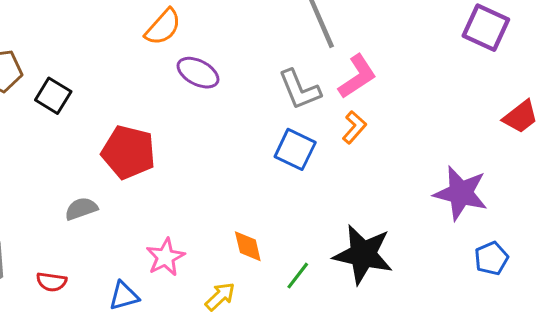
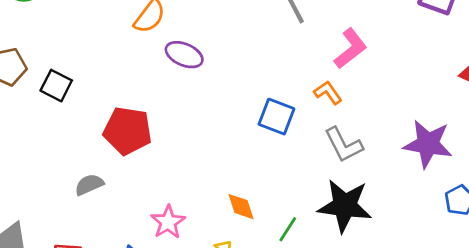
pink L-shape: (357, 77) -> (350, 49), moved
gray L-shape: (299, 90) -> (344, 145), moved
orange L-shape: (354, 127) -> (328, 93), turned -72

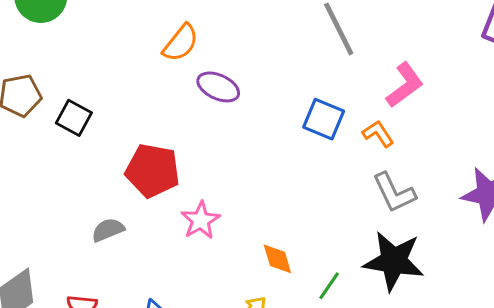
blue square: (276, 117) -> (324, 119), moved
pink star: (168, 222) -> (200, 220), moved

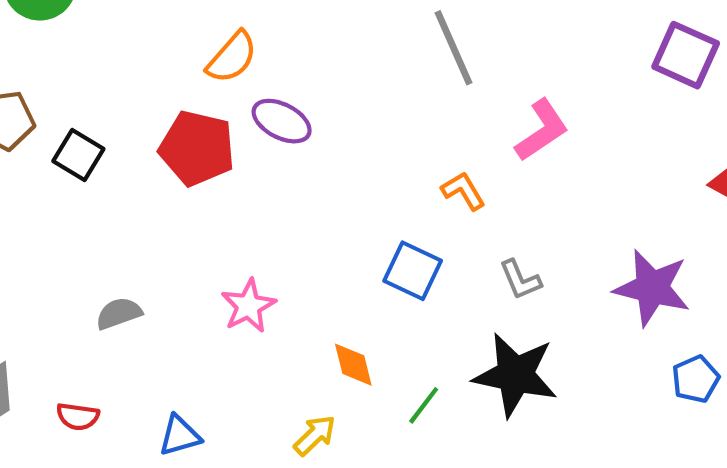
blue square: (324, 119) -> (413, 271), moved
orange L-shape: (378, 134) -> (463, 191), moved
red pentagon: (153, 171) -> (197, 148), moved
gray L-shape: (394, 193) -> (520, 280), size x0.7

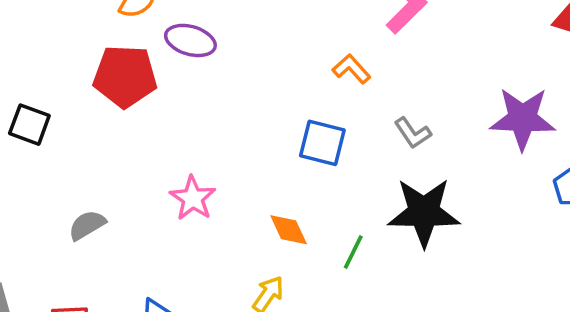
black square: (78, 155) -> (29, 125), moved

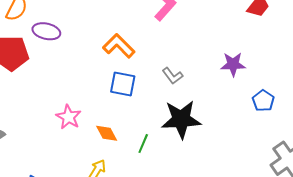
orange L-shape: (351, 69) -> (119, 46), moved, size x1.5
purple star: (523, 119) -> (233, 64), size x0.7
pink star: (193, 198) -> (69, 117), moved

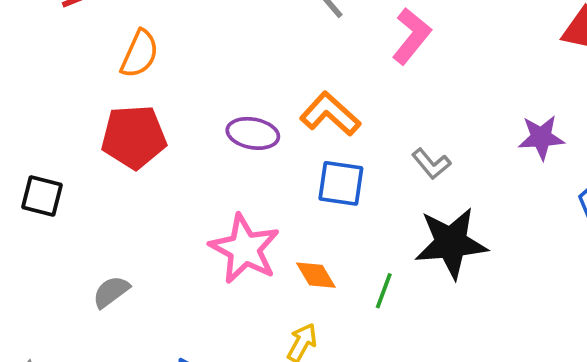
purple ellipse: (46, 31) -> (253, 133), moved
pink star: (69, 117) -> (244, 249), size x1.5

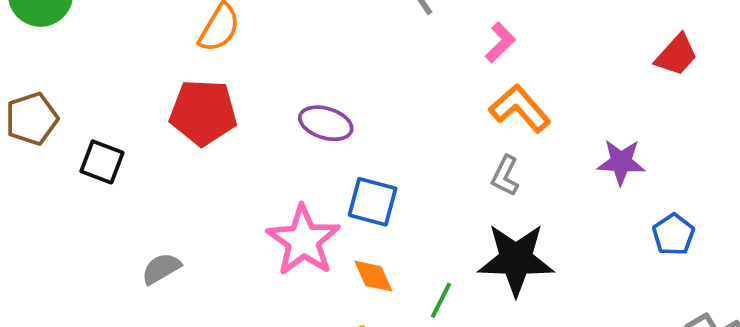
pink L-shape: (412, 36) -> (500, 42), size x0.7
orange L-shape: (330, 114) -> (520, 108), moved
gray L-shape: (431, 164) -> (505, 176), turned 60
blue square: (341, 183) -> (373, 202), moved

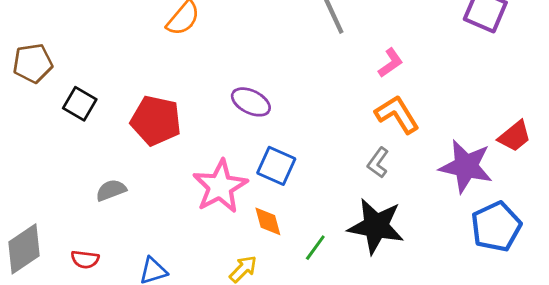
red trapezoid: (676, 55) -> (515, 136), moved
red pentagon: (203, 112) -> (156, 121), moved
purple star: (621, 162) -> (466, 166), size x1.5
blue pentagon: (673, 235) -> (496, 227), size x1.6

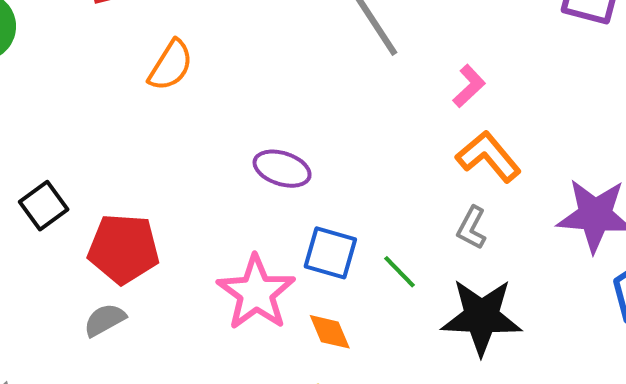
black square: (80, 104) -> (44, 206), turned 32
red pentagon: (156, 121) -> (124, 249), moved
green line: (315, 248) -> (400, 272), moved, turned -72

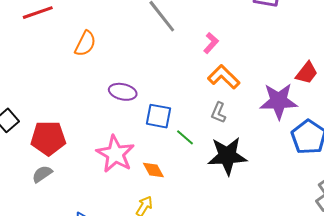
orange semicircle: (171, 65) -> (85, 44), moved
blue square: (330, 253) -> (159, 116), moved

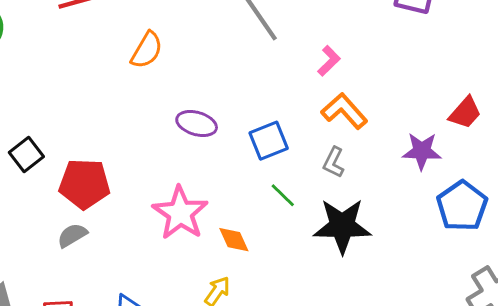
purple star: (279, 101) -> (422, 151), size x0.7
blue square: (159, 116) -> (269, 141), moved, turned -36

